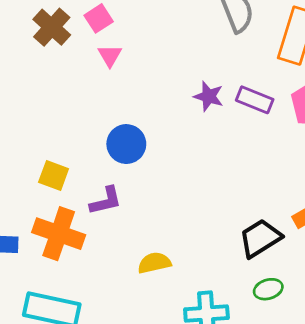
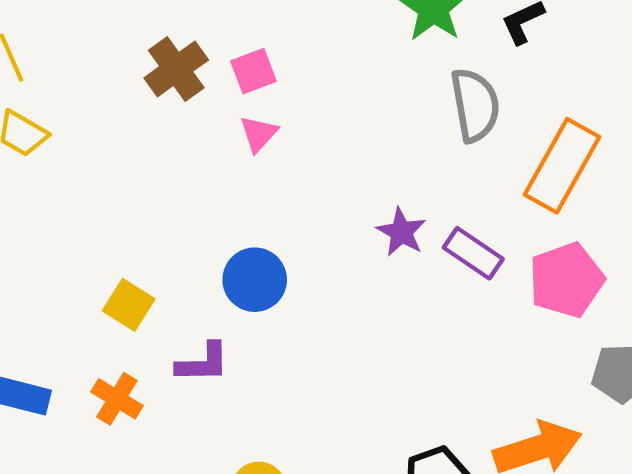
orange cross: (59, 234) -> (117, 399), size x0.6

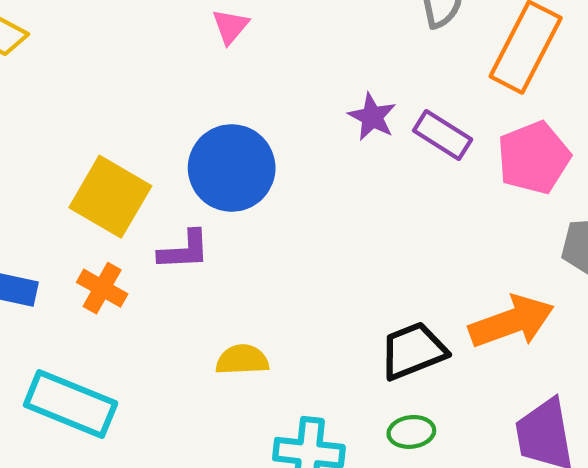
blue circle: (255, 280) -> (232, 168), size x1.4
yellow square: (129, 305) -> (110, 197), size x1.6

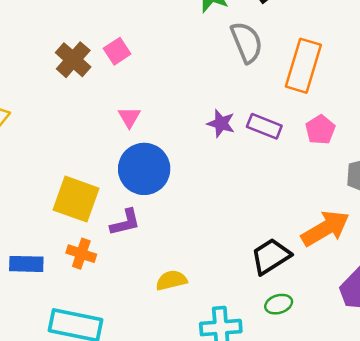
pink triangle: (230, 26) -> (129, 117), moved
pink pentagon: (534, 158) -> (320, 130), size x0.7

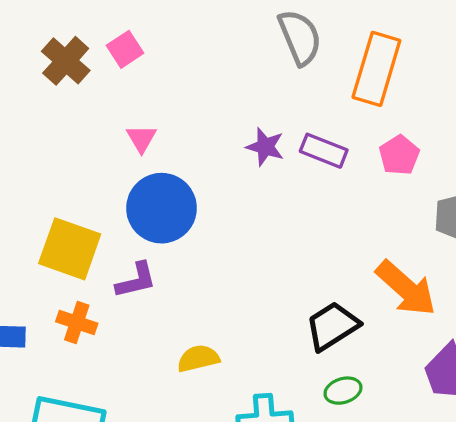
orange arrow: (325, 228) -> (406, 288), turned 72

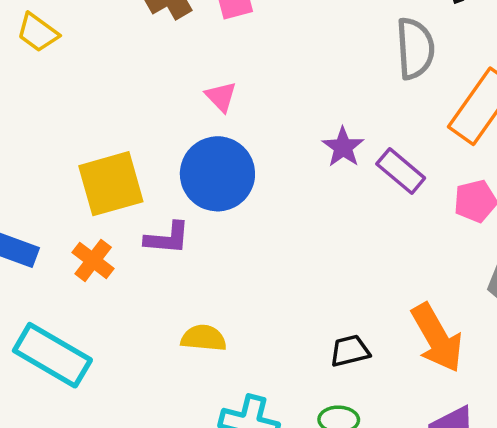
pink triangle: (141, 138) -> (221, 97), turned -32
yellow square: (70, 249) -> (111, 184), turned 36
black trapezoid: (332, 326) -> (350, 351), size x0.7

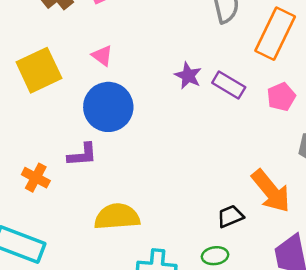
yellow square: (111, 184) -> (39, 70), moved
yellow semicircle: (204, 338) -> (117, 217), size x1.5
black trapezoid: (350, 351) -> (230, 216), moved

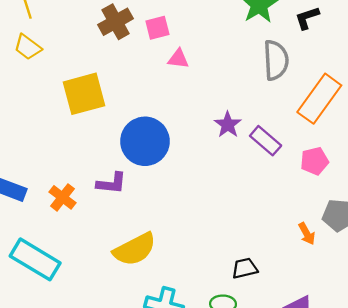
pink triangle: (102, 56) -> (178, 59), moved, turned -40
orange arrow: (271, 191) -> (307, 234), moved, size x0.5
yellow semicircle: (117, 217) -> (135, 249), turned 147

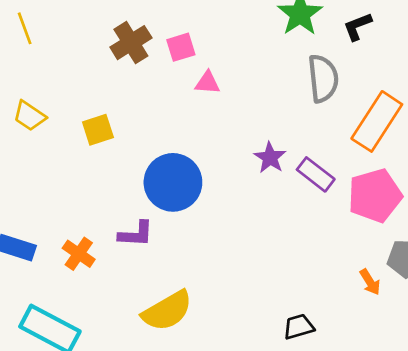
yellow trapezoid: (28, 47) -> (29, 116), moved
yellow square: (84, 94) -> (98, 130), size x0.6
pink pentagon: (315, 161) -> (375, 196), size x1.6

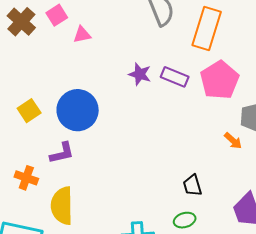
yellow square: (98, 130) -> (29, 111), moved
yellow semicircle: (167, 311) -> (62, 206), moved, turned 135
black trapezoid: (299, 327) -> (192, 185), turned -75

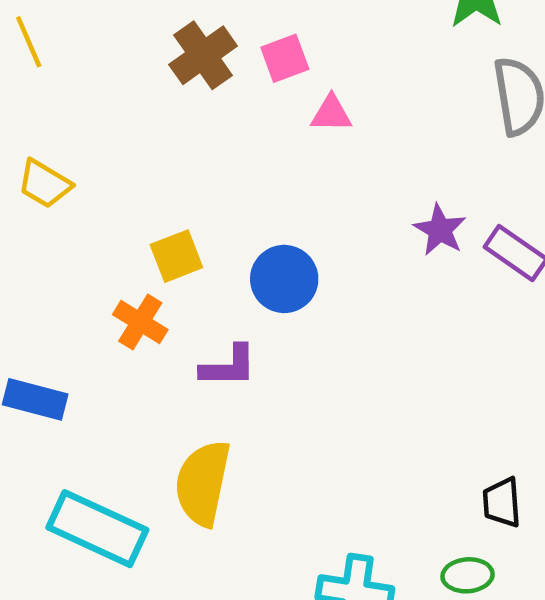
blue circle: (78, 110) -> (284, 279), size x0.7
orange cross: (26, 178) -> (140, 322), moved

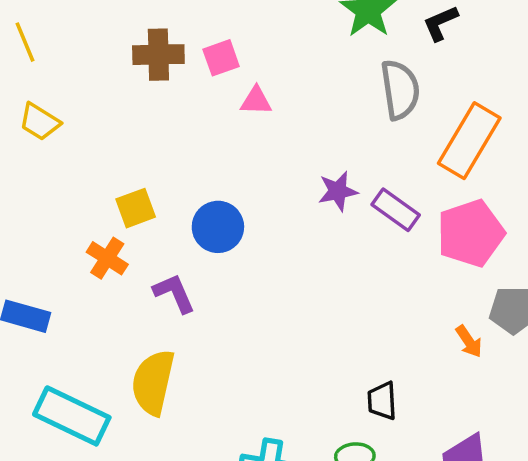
brown cross: (203, 55) -> (158, 55), turned 33
yellow trapezoid: (45, 184) -> (40, 122), moved
purple star: (440, 230) -> (338, 191), turned 30
purple L-shape: (228, 366) -> (174, 293), turned -114

